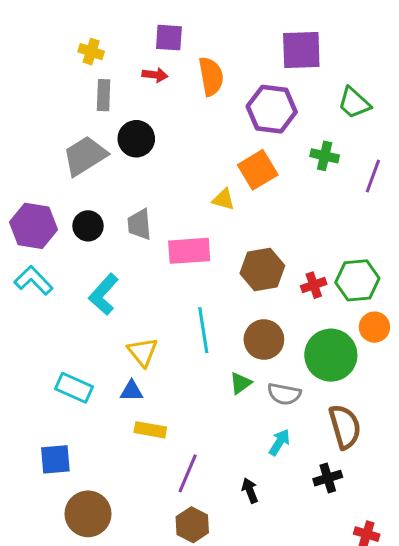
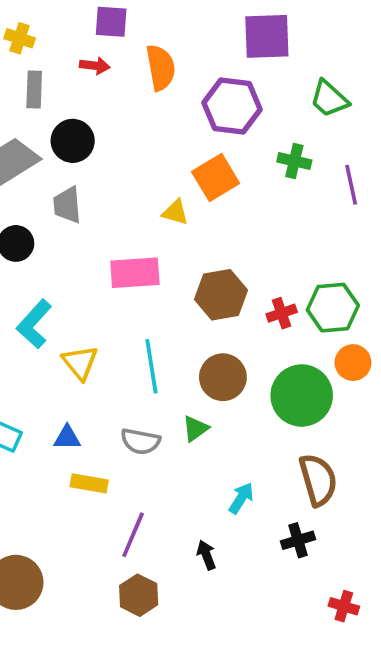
purple line: (373, 176) -> (351, 185), turned -32
gray trapezoid: (139, 224) -> (67, 205), moved
yellow triangle: (142, 352) -> (80, 363), moved
gray semicircle: (284, 394) -> (140, 441), moved

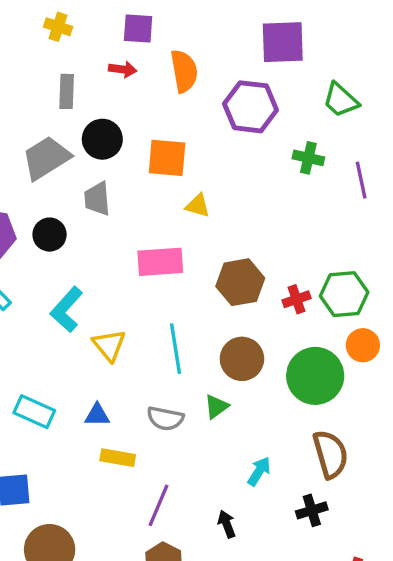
yellow cross: (20, 38) -> (58, 27), moved
orange square: (216, 177) -> (167, 158), moved, turned 36

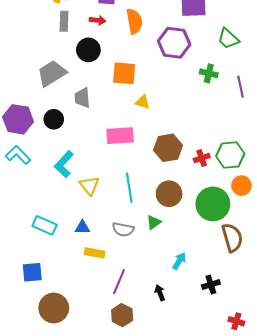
gray rectangle: (67, 91) -> (64, 21), moved
black circle: (102, 139) -> (88, 50), moved
brown semicircle: (331, 454) -> (232, 238), moved

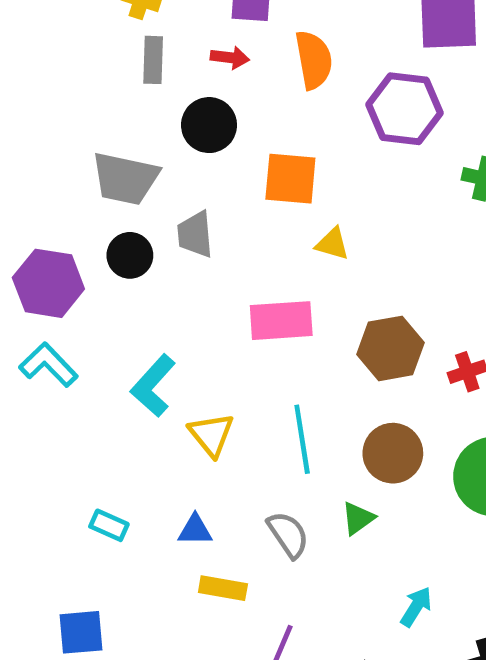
gray trapezoid: (52, 73) -> (125, 179), turned -136
black circle: (54, 119) -> (130, 255), moved
cyan rectangle: (45, 225) -> (109, 525), size x0.7
gray semicircle: (123, 229) -> (288, 535), turned -135

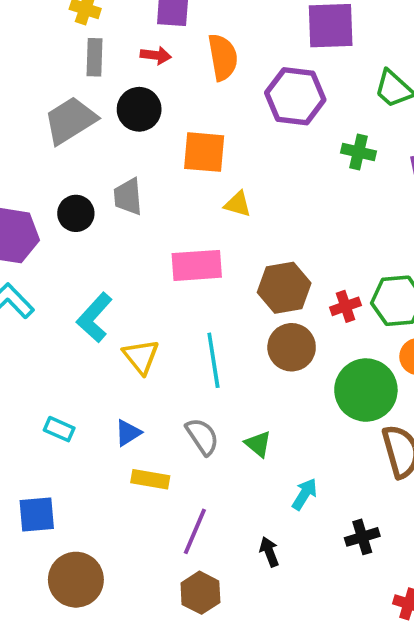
gray trapezoid: (125, 179) -> (70, 120), moved, turned 136
brown circle: (393, 453) -> (292, 347), moved
green triangle: (358, 518) -> (258, 444), moved, turned -44
blue triangle: (195, 530) -> (128, 433), turned -32

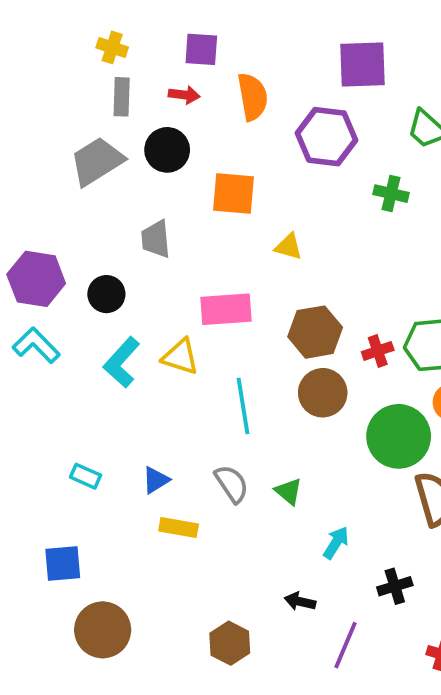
yellow triangle: (238, 204) -> (289, 247), moved
black circle: (76, 213) -> (106, 294), moved
yellow triangle: (141, 357) -> (180, 357), moved, turned -33
purple line: (195, 531) -> (345, 645), moved
black arrow: (269, 552) -> (300, 601), turned -56

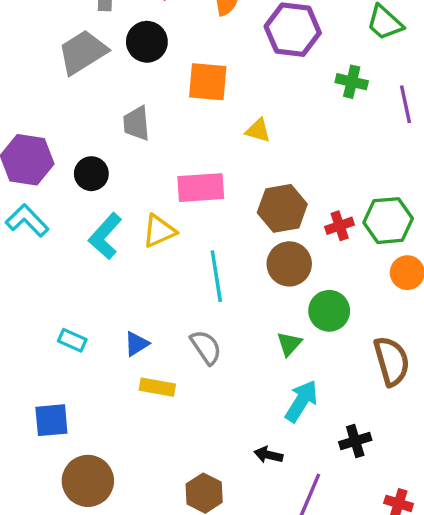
yellow triangle: (180, 357) -> (159, 231), turned -42
green circle: (399, 436) -> (329, 311), moved, size x0.7
green triangle: (289, 491) -> (289, 344), moved, turned 32
cyan arrow: (336, 543) -> (301, 401), size x1.4

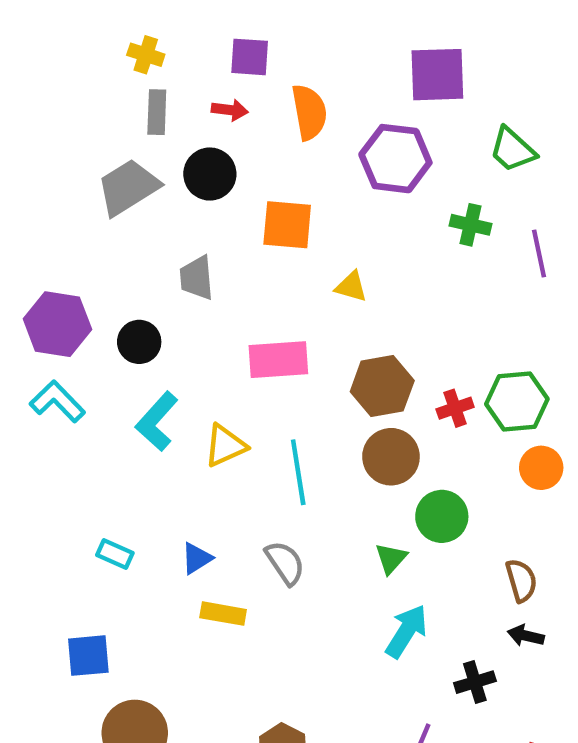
yellow triangle: (159, 231) -> (225, 446), moved
brown semicircle: (392, 361) -> (521, 580), size x0.7
black arrow: (268, 455) -> (526, 636), moved

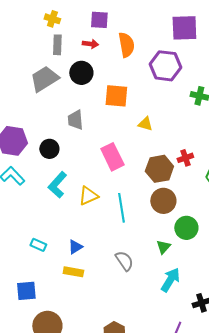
pink rectangle: (278, 360) -> (112, 157), turned 68
red cross: (455, 408) -> (185, 158), moved
gray semicircle: (285, 563) -> (124, 261), moved
yellow rectangle: (223, 614) -> (73, 272), moved

